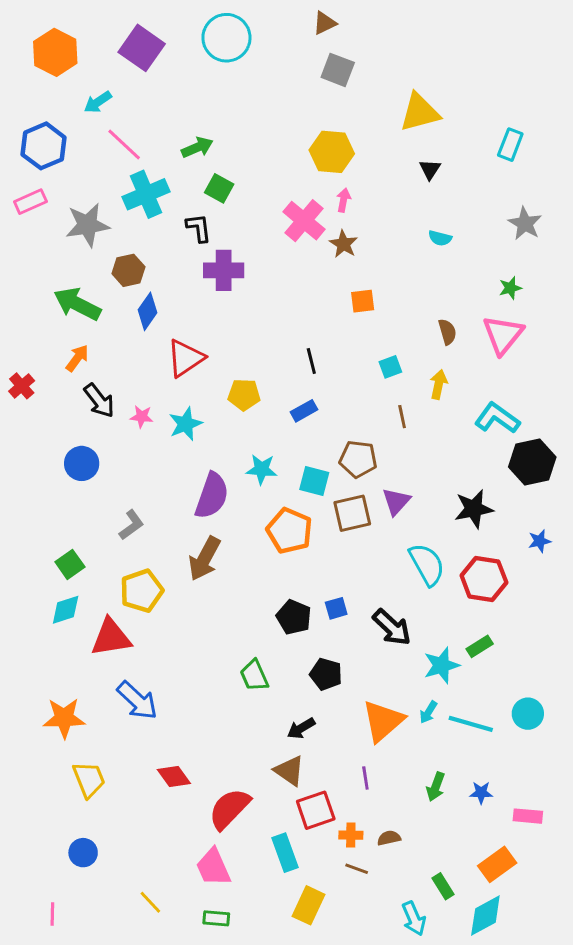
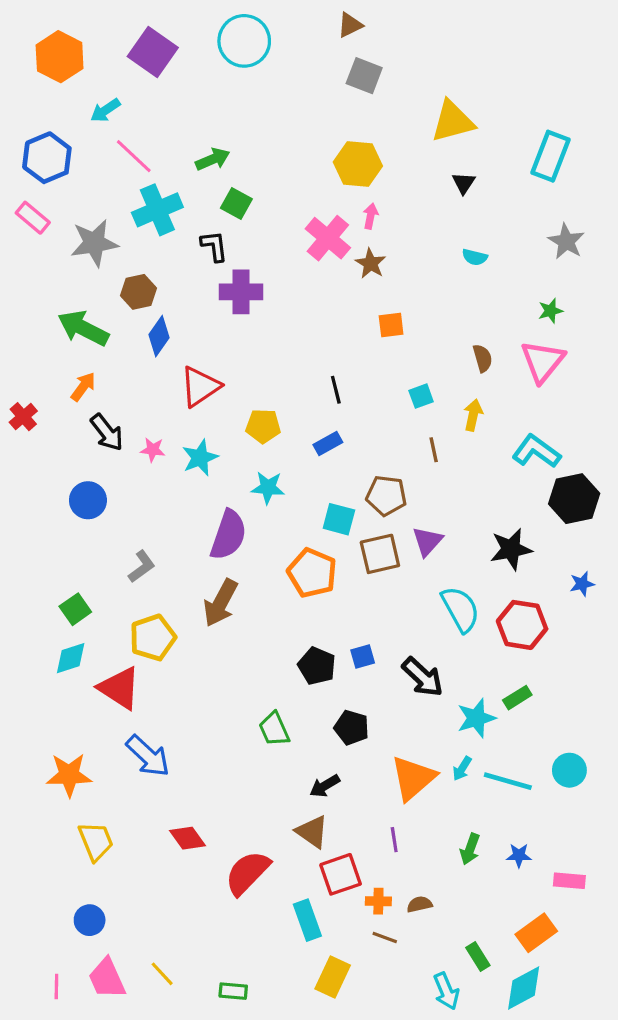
cyan rectangle: (510, 145) -> (550, 156), size x1.4
pink rectangle: (30, 202) -> (33, 218), turned 64
cyan star: (262, 469) -> (268, 488), moved
red triangle: (111, 638) -> (120, 688), turned 42
pink trapezoid: (213, 867) -> (107, 979), moved

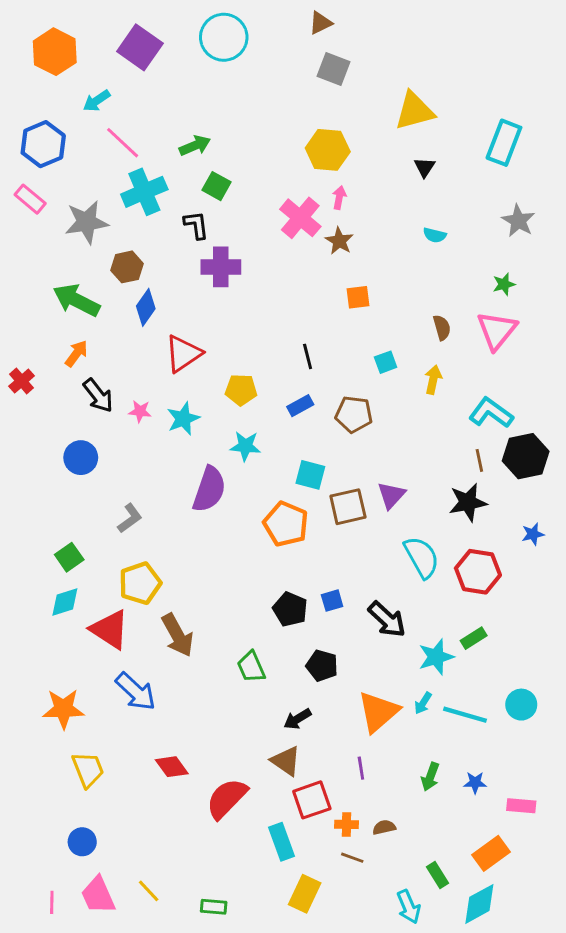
brown line: (434, 450) -> (479, 460), moved
brown pentagon: (386, 496) -> (354, 414), moved
brown arrow: (221, 603) -> (178, 635), moved, turned -57

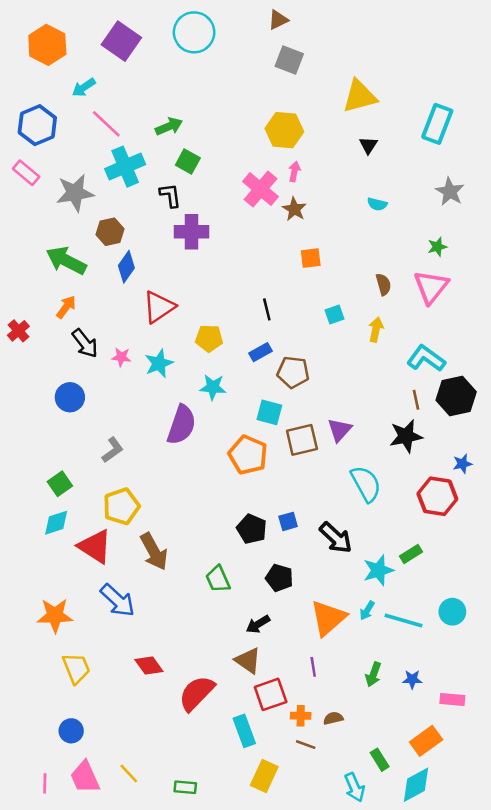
brown pentagon: (354, 414) -> (293, 372), moved
red hexagon: (478, 572) -> (437, 496), moved

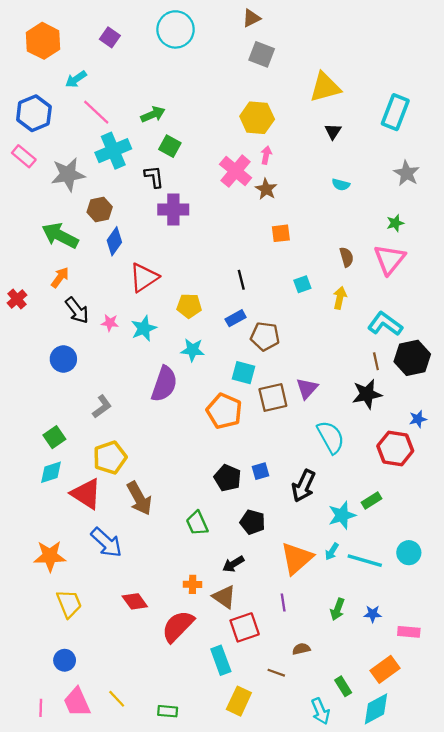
purple square: (121, 41) -> (110, 37), size x0.6
black arrow: (336, 538) -> (304, 486), turned 72
orange cross: (301, 716) -> (193, 584), moved

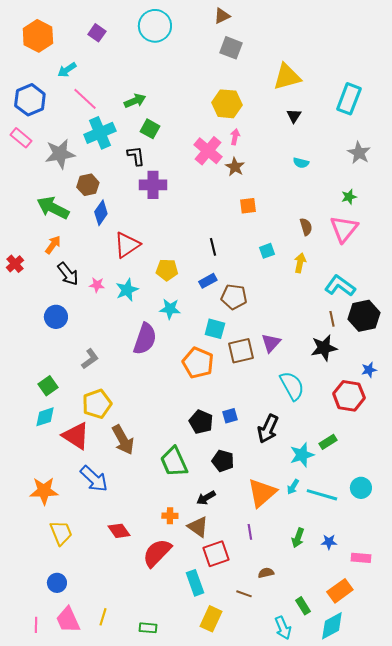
green trapezoid: (197, 523) -> (174, 462), size x1.4
yellow line: (117, 699) -> (103, 617), turned 60

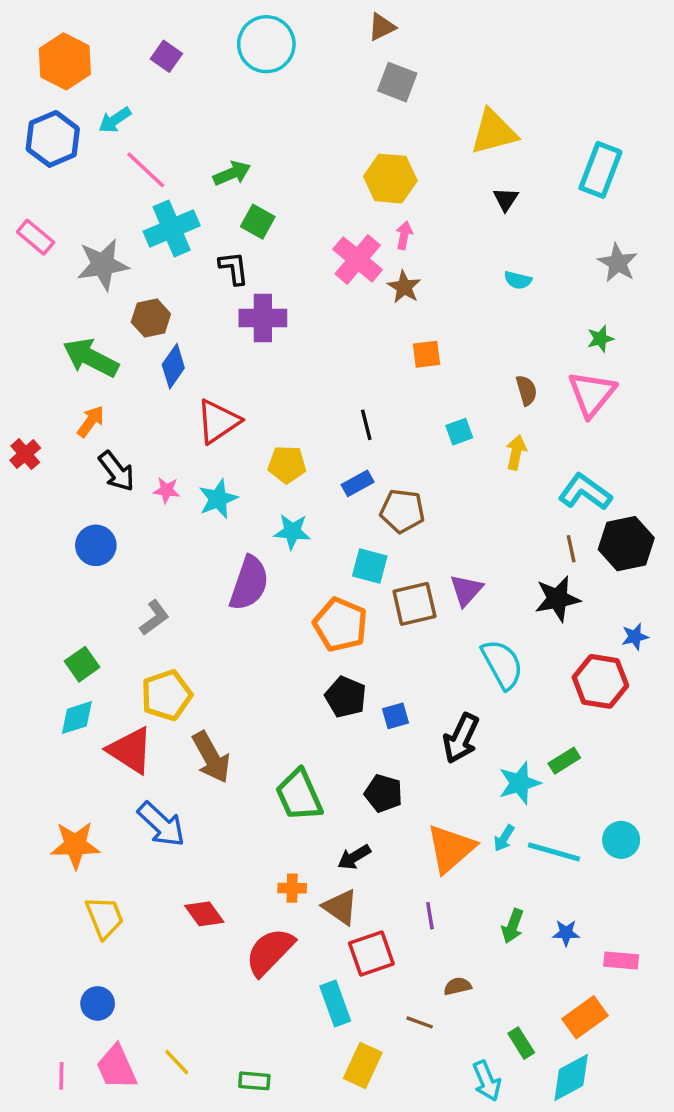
blue hexagon: (30, 100) -> (53, 139), moved
black pentagon: (201, 422) -> (346, 697), moved
yellow line: (103, 617) -> (177, 1062), turned -60

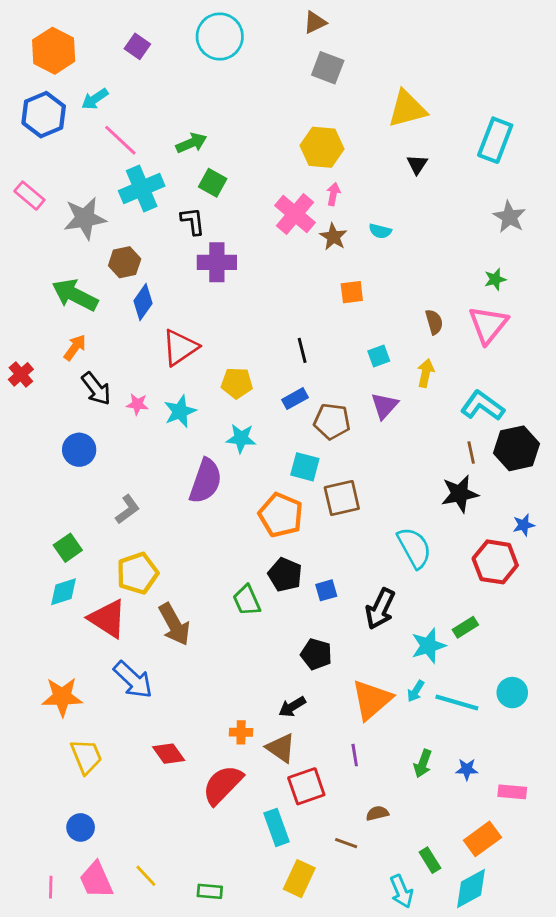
cyan semicircle: (518, 280) -> (380, 231), moved
purple triangle: (466, 590) -> (384, 406), moved
green trapezoid: (299, 795) -> (247, 600), moved, size x0.7

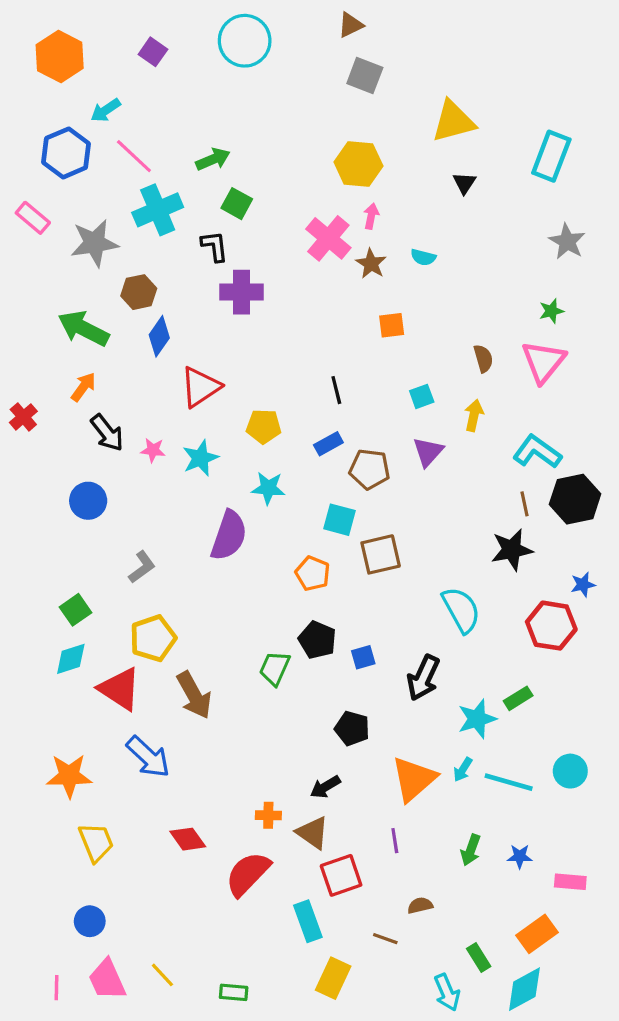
blue hexagon: (44, 115) -> (66, 153), moved
orange pentagon: (281, 515) -> (313, 573), size x0.7
green trapezoid: (247, 600) -> (275, 668), turned 48

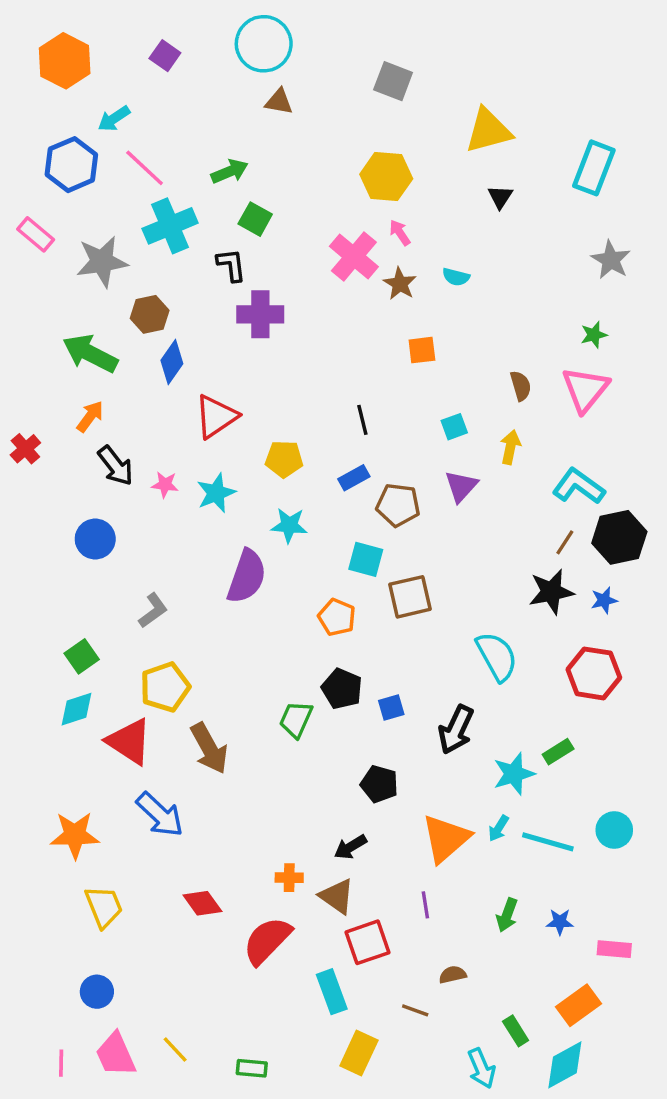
brown triangle: (351, 25) -> (279, 102), moved, turned 36
pink arrow: (371, 216) -> (400, 233), turned -45
brown line: (524, 504) -> (565, 542), turned 45
blue star: (583, 585) -> (604, 600), moved

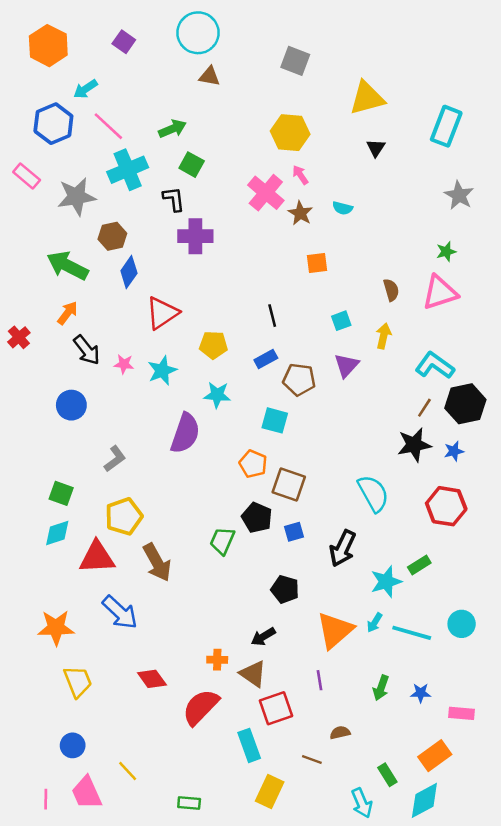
pink triangle: (585, 389) -> (440, 293), turned 33
brown square: (410, 597) -> (289, 484), moved, turned 32
green square: (82, 656) -> (61, 493), turned -35
red triangle: (129, 741) -> (97, 557), turned -36
yellow line: (175, 1050) -> (128, 771), moved

